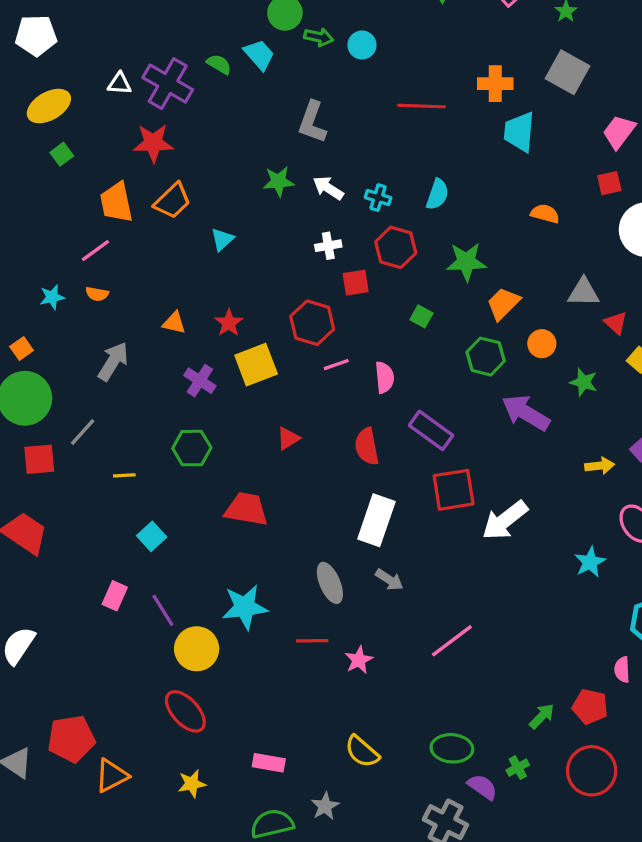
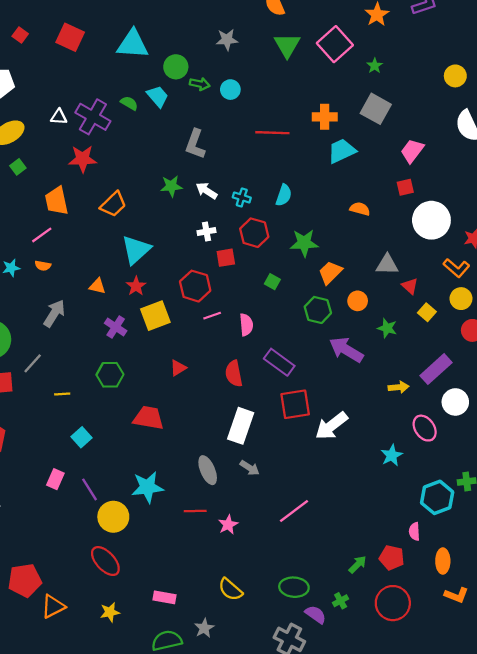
cyan trapezoid: (519, 132) -> (342, 151), turned 60
orange trapezoid: (173, 201) -> (113, 204), moved
cyan triangle: (222, 239) -> (136, 250), moved, size x1.8

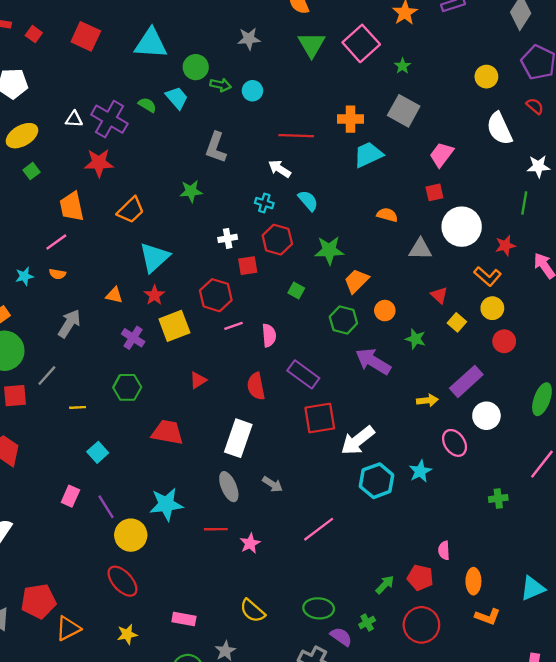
white arrow: (206, 191) -> (280, 169), moved
cyan semicircle: (284, 195) -> (308, 201), turned -60
gray triangle: (387, 265) -> (420, 249), moved
white rectangle: (241, 426) -> (238, 438), moved
cyan hexagon: (437, 497) -> (377, 481), moved

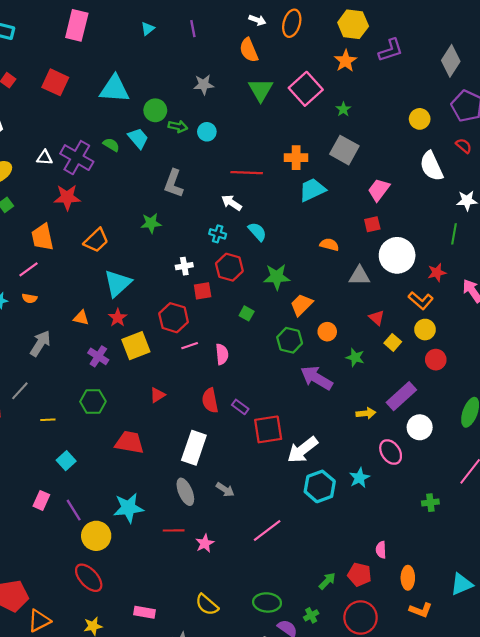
purple rectangle: (303, 374) -> (240, 407), moved, size x0.6

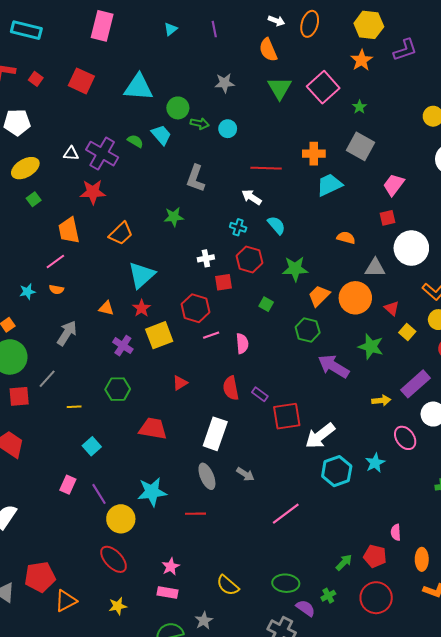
orange circle: (327, 332) -> (355, 298), moved, size x1.8
green star: (355, 357) -> (371, 347), size x1.4
pink star: (205, 543) -> (171, 567), moved

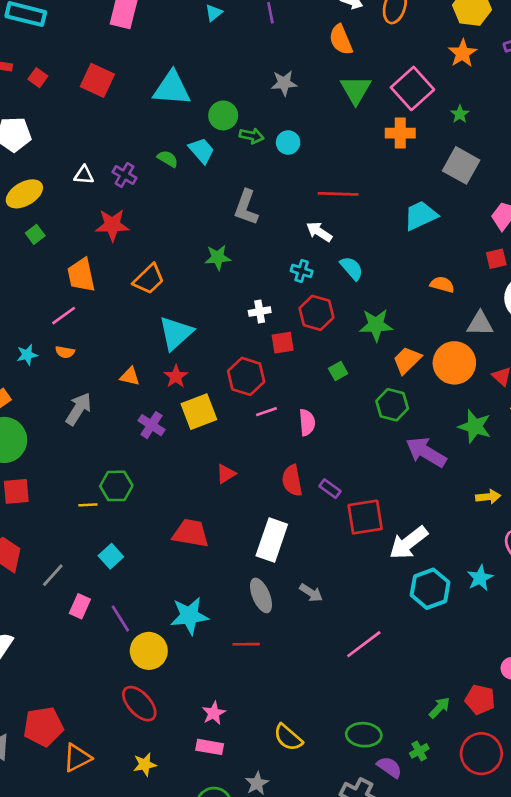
purple cross: (102, 154) -> (124, 175), size x0.6
orange cross: (314, 154) -> (400, 133), moved
green square: (266, 304) -> (338, 371), turned 32
gray line: (47, 379) -> (53, 575), moved
green hexagon: (118, 389) -> (116, 486), moved

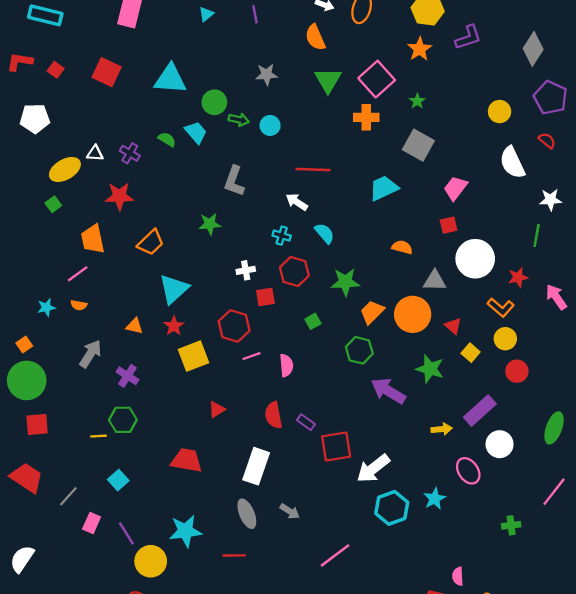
yellow ellipse: (24, 194) -> (65, 169), moved
purple cross: (151, 425) -> (127, 376), moved

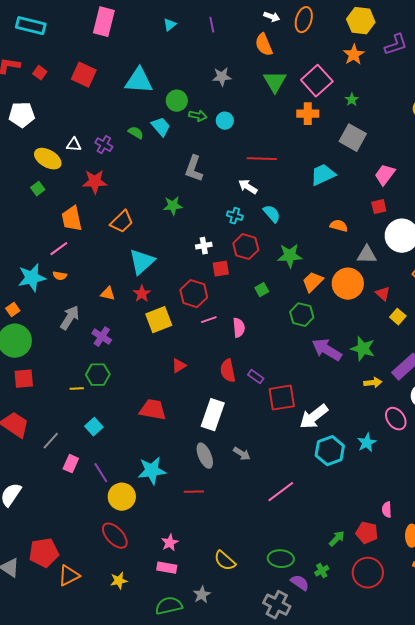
yellow ellipse: (65, 169) -> (48, 159), turned 60
cyan star: (46, 307) -> (32, 278), size x1.8
green star: (430, 369) -> (363, 349), moved

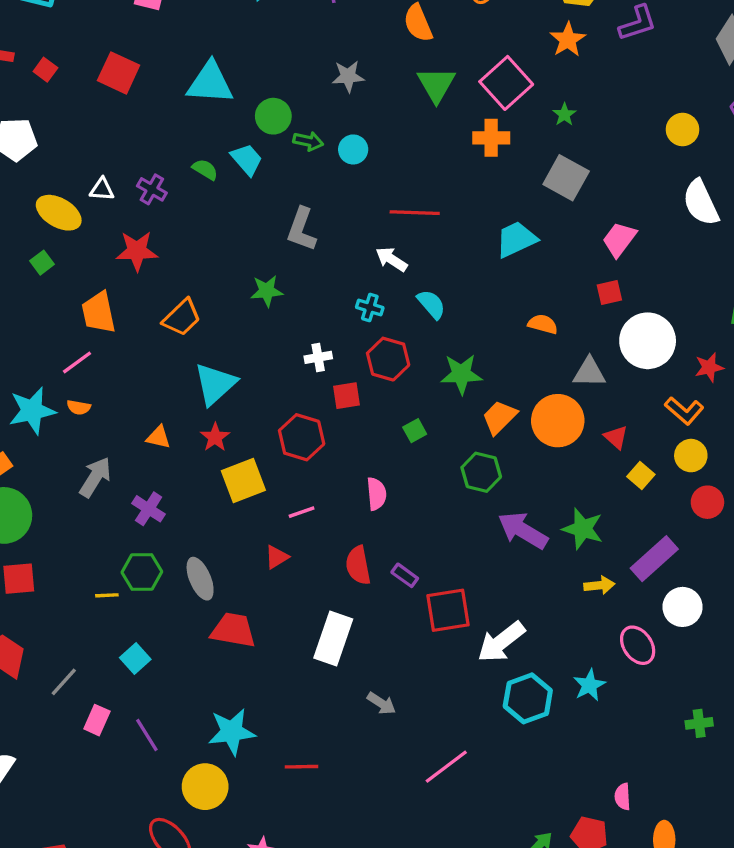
pink line: (209, 320) -> (302, 512), moved
gray ellipse: (205, 456) -> (200, 579), moved
yellow circle: (122, 497) -> (205, 787), moved

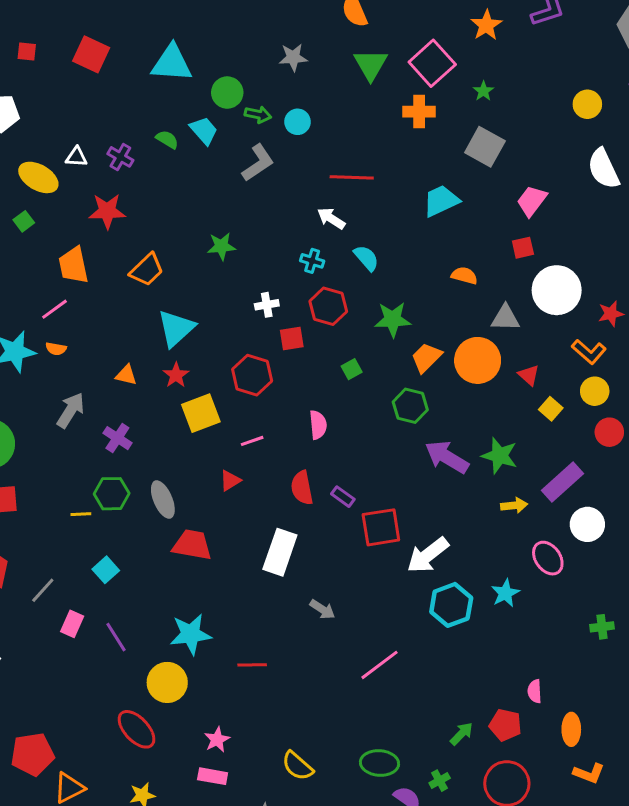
red square: (45, 70) -> (27, 52), turned -30
gray L-shape: (302, 229) -> (258, 163), moved, turned -144

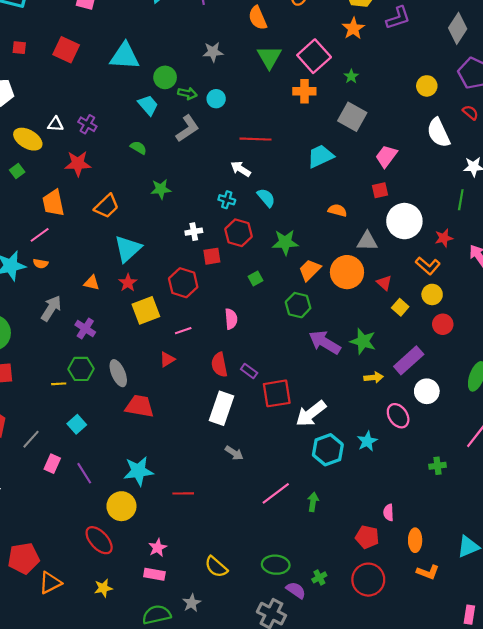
green semicircle: (167, 139) -> (138, 148), moved
white rectangle: (280, 552) -> (221, 408), moved
green arrow: (461, 734) -> (313, 502), moved, turned -36

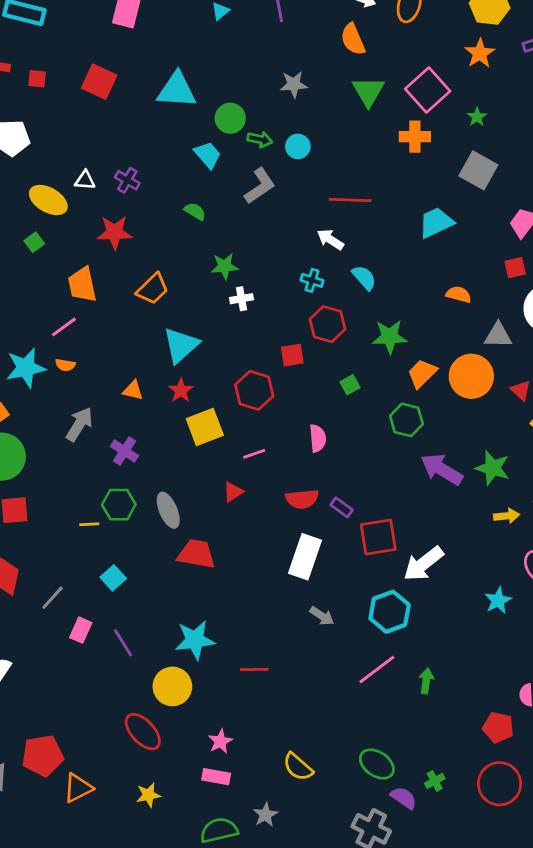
white cross: (194, 232) -> (242, 299), moved
red semicircle: (219, 365) -> (302, 499), turned -85
cyan hexagon: (328, 450) -> (390, 612), moved
green ellipse: (276, 565) -> (377, 764), turned 30

